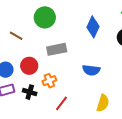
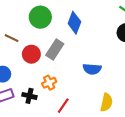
blue diamond: (93, 27) -> (74, 23), moved
gray rectangle: (57, 49) -> (55, 50), turned -42
red circle: (29, 66) -> (31, 54), moved

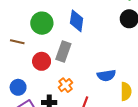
brown line: (12, 38) -> (17, 42), moved
blue semicircle: (92, 69) -> (106, 75), moved

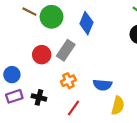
brown line: (17, 42) -> (29, 12), moved
orange cross: (65, 85) -> (68, 81), moved

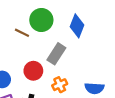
brown line: (29, 12) -> (22, 33), moved
red circle: (42, 55) -> (33, 71), moved

